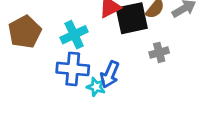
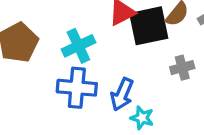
cyan star: (96, 87) -> (142, 118), moved

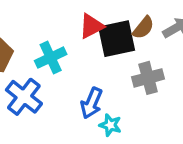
gray cross: (182, 68) -> (148, 78), size x1.4
blue cross: (77, 88) -> (24, 97), moved, turned 33

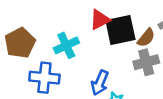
brown semicircle: (143, 28) -> (146, 38), moved
blue cross: (24, 97) -> (44, 78), turned -32

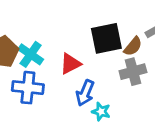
red triangle: (100, 20) -> (70, 64), moved
cyan cross: (66, 45) -> (31, 54), moved, turned -30

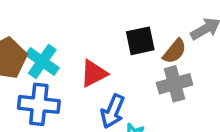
black square: (106, 38) -> (140, 41), size x0.7

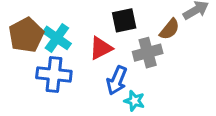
black square: (140, 41) -> (124, 20), moved
gray cross: (175, 84) -> (148, 53), moved

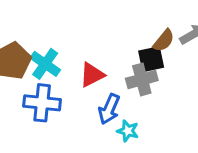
black square: (124, 20) -> (151, 59), moved
brown semicircle: (170, 29) -> (164, 41), moved

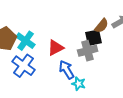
blue cross: (42, 103) -> (24, 66), turned 30
blue arrow: (109, 109) -> (67, 70), turned 126

